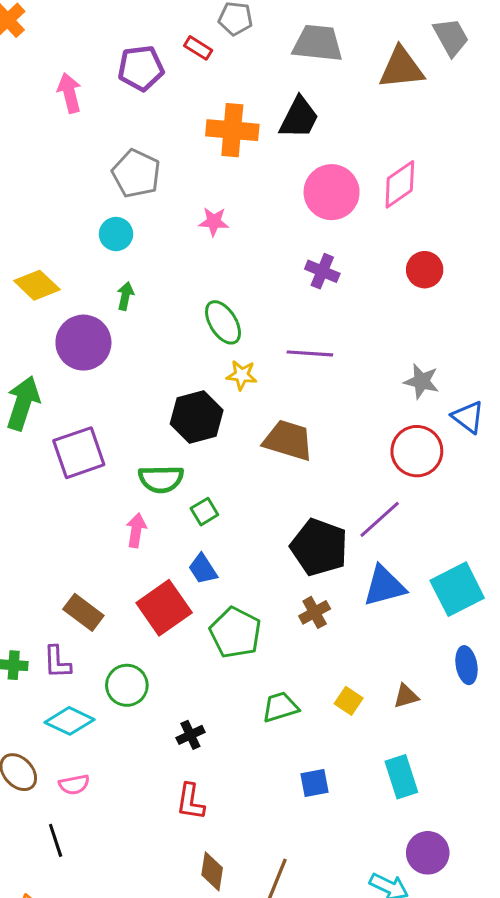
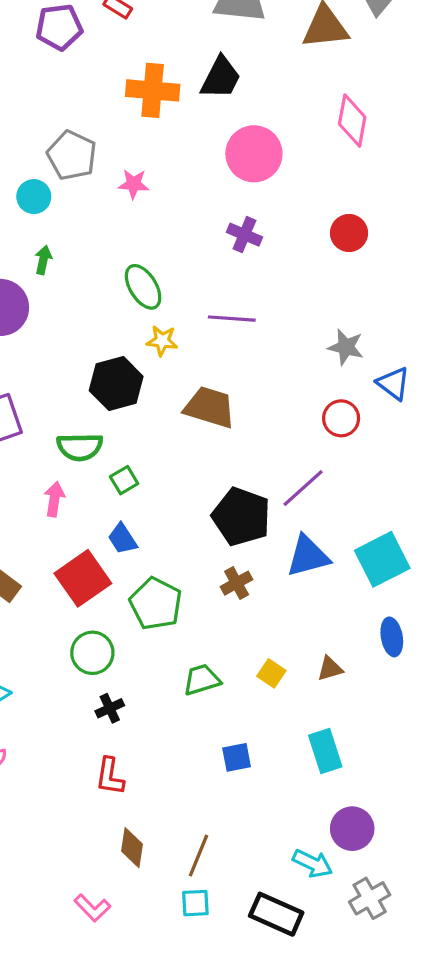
gray pentagon: (136, 174) -> (72, 155), moved
pink diamond: (400, 184) -> (352, 121), moved, turned -45
red circle: (417, 451) -> (341, 418), size x0.7
green circle: (127, 685) -> (92, 653), moved

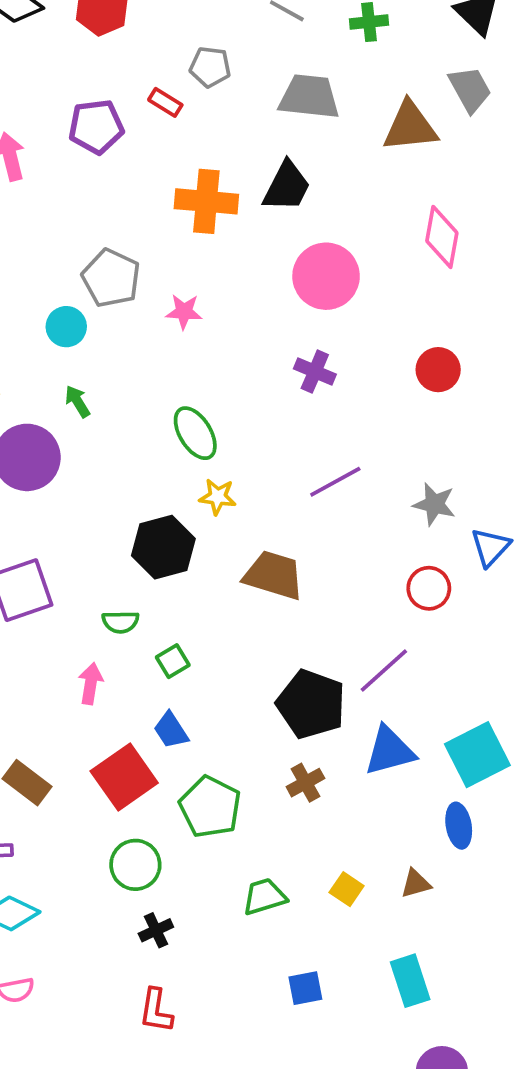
green arrow: (43, 260) -> (77, 401), turned -44
purple line: (232, 319) -> (335, 482), moved, turned -33
blue triangle: (393, 383) -> (490, 547), turned 36
green semicircle: (80, 447) -> (120, 622), size x0.7
blue ellipse: (392, 637) -> (459, 826), moved

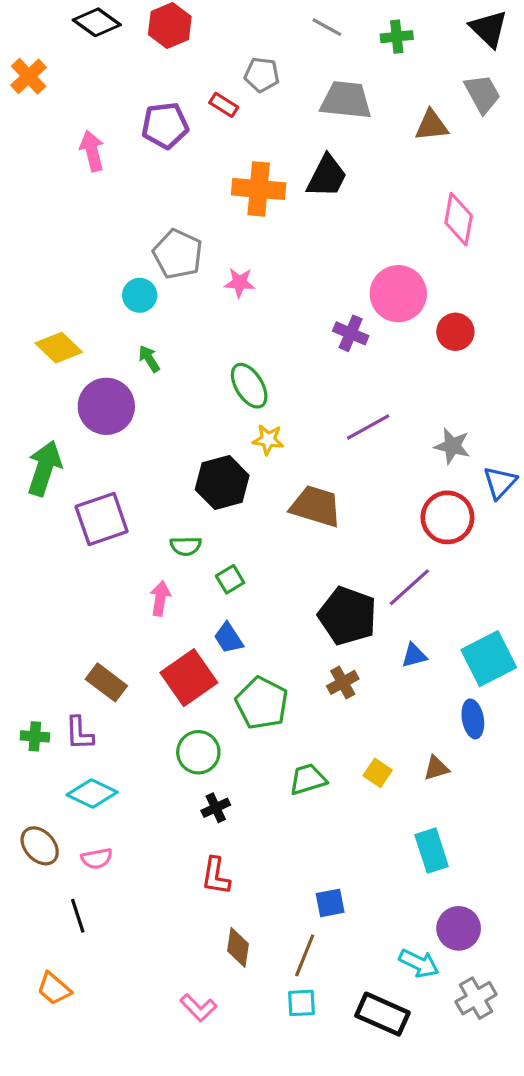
brown triangle: (410, 127) -> (432, 125), size x0.7
pink circle: (326, 276) -> (398, 294), moved
red circle: (429, 588) -> (447, 517), size x1.4
blue triangle: (390, 751) -> (414, 655), size x0.6
blue square: (305, 988) -> (330, 903), moved

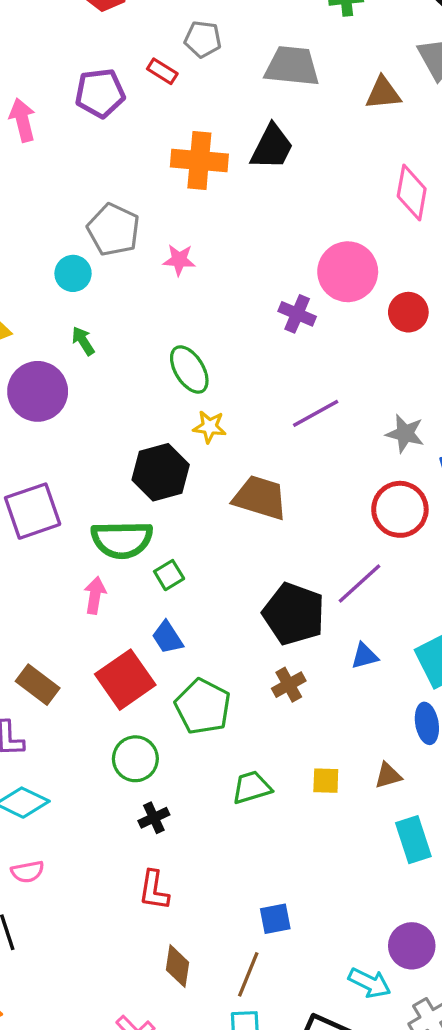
green semicircle: (186, 546) -> (122, 540), size x1.8
yellow square: (378, 773) -> (326, 781), turned -32
cyan rectangle: (432, 851) -> (413, 840), moved

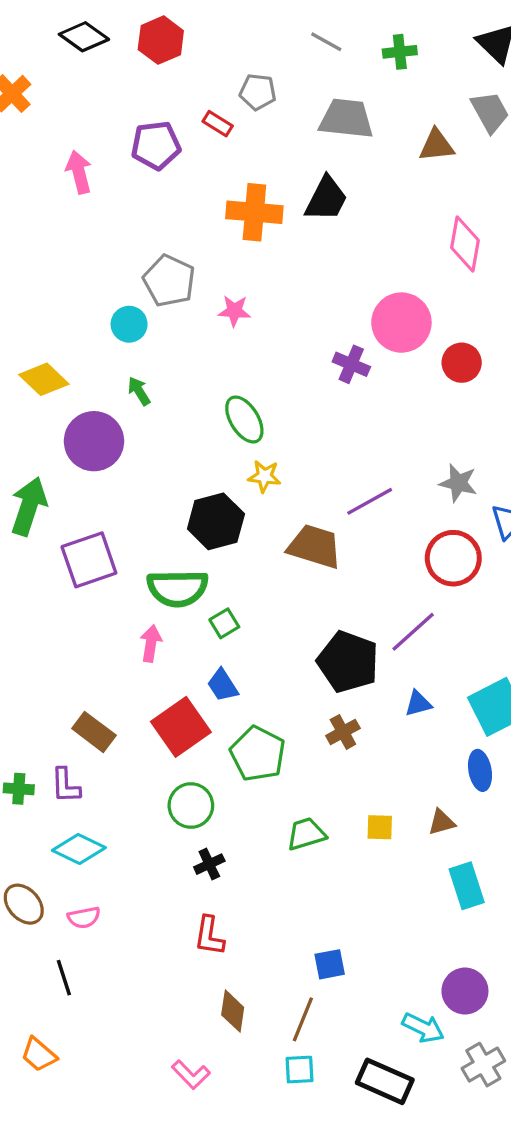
purple line: (316, 413) -> (370, 501), moved

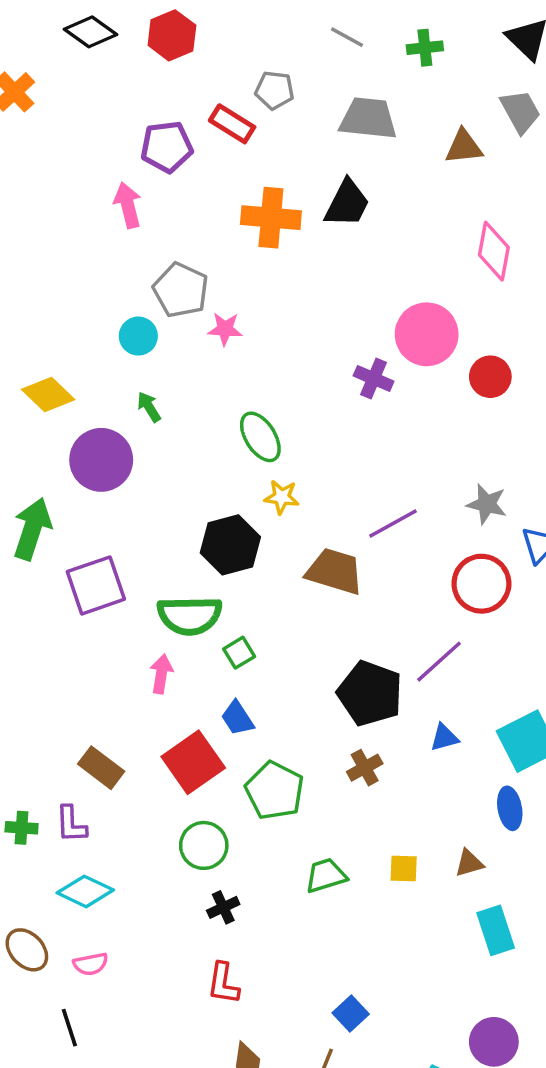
red rectangle: (218, 124) -> (232, 124), size x1.4
pink arrow: (79, 172) -> (128, 205), moved
pink star: (234, 311) -> (225, 329), moved
blue square: (330, 964) -> (351, 1014), turned -32

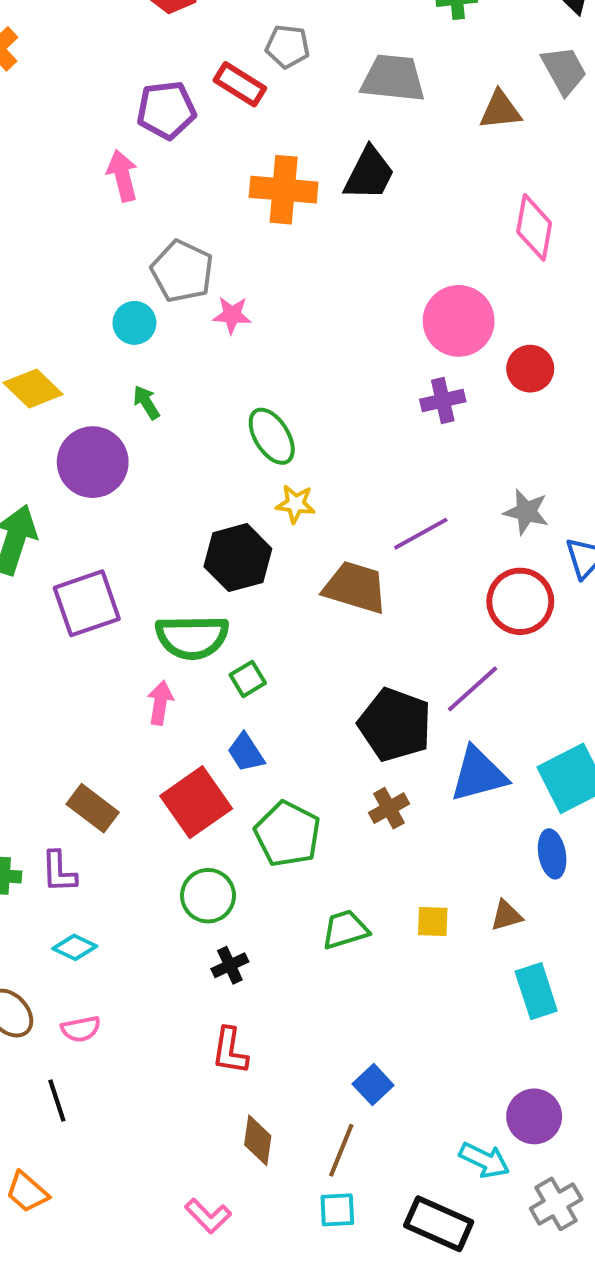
purple cross: (374, 379) -> (443, 400), moved, turned -36
blue triangle: (444, 738) -> (479, 774), size x1.8
cyan diamond: (85, 891) -> (75, 947), size x0.7

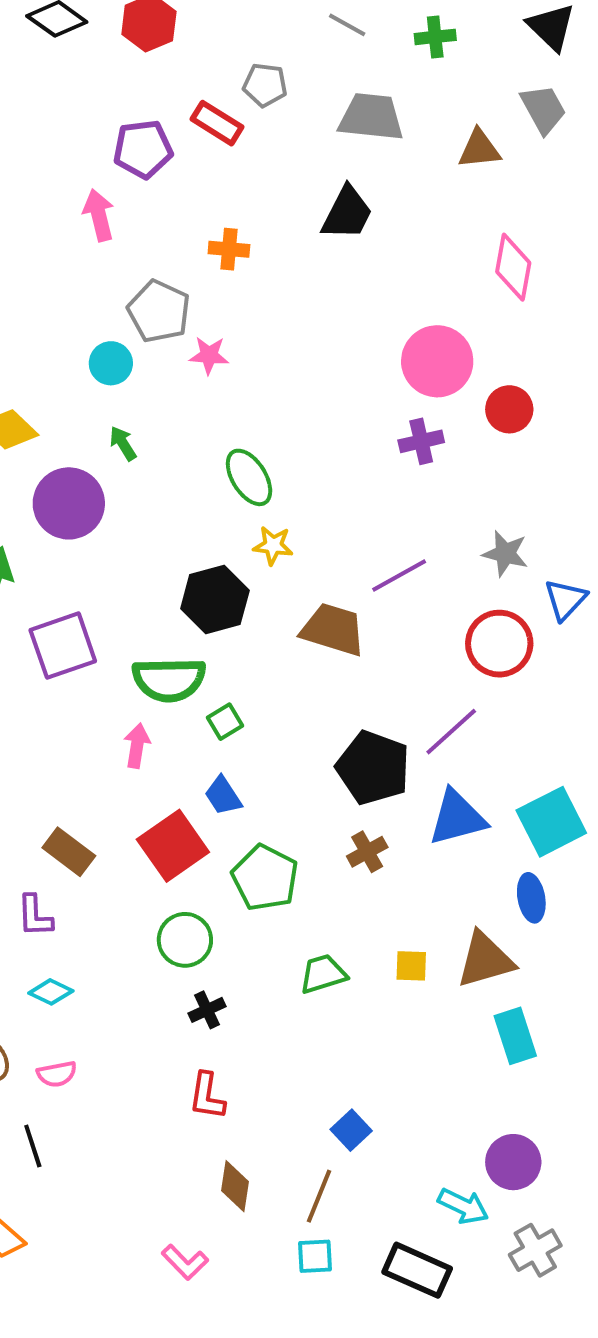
orange cross: (284, 190) -> (229, 249), moved, size x0.6
brown triangle: (506, 916) -> (485, 960), size x1.8

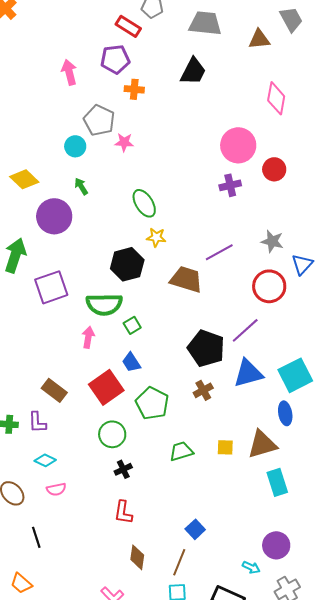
purple pentagon: (143, 149) -> (115, 59), moved
pink semicircle: (57, 1074) -> (56, 489), moved
cyan arrow: (463, 1206) -> (251, 567), size x0.7

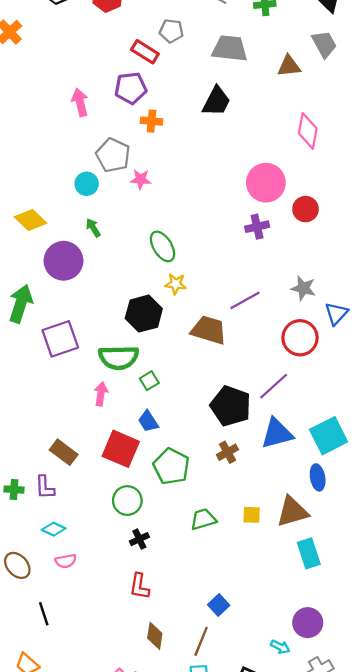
red square: (106, 387) -> (121, 449), turned -32

